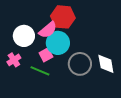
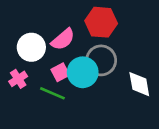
red hexagon: (63, 17) -> (101, 22), moved
cyan circle: (58, 43) -> (83, 72), moved
gray circle: (80, 64) -> (101, 60), moved

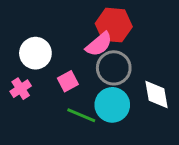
pink semicircle: (63, 39) -> (99, 44), moved
cyan circle: (83, 72) -> (112, 105), moved
green line: (52, 93) -> (81, 115), moved

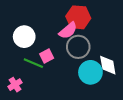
pink cross: (21, 89) -> (15, 85), moved
cyan circle: (112, 105) -> (90, 72), moved
green line: (81, 115) -> (33, 63), moved

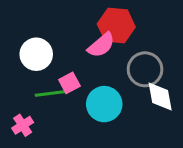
gray circle: (78, 47) -> (145, 69), moved
green line: (33, 63) -> (50, 93), turned -30
cyan circle: (90, 72) -> (104, 104), moved

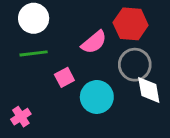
red hexagon: (116, 26) -> (131, 24), moved
white circle: (36, 54) -> (34, 18), moved
green line: (50, 93) -> (34, 53), moved

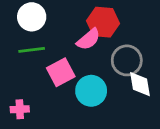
red hexagon: (131, 24) -> (103, 22), moved
pink square: (64, 77) -> (61, 72), size x1.5
pink cross: (21, 117) -> (20, 109), turned 30

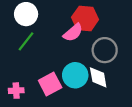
green line: (32, 50) -> (26, 41), turned -45
pink square: (61, 72) -> (50, 84), moved
white diamond: (140, 84) -> (98, 77), moved

